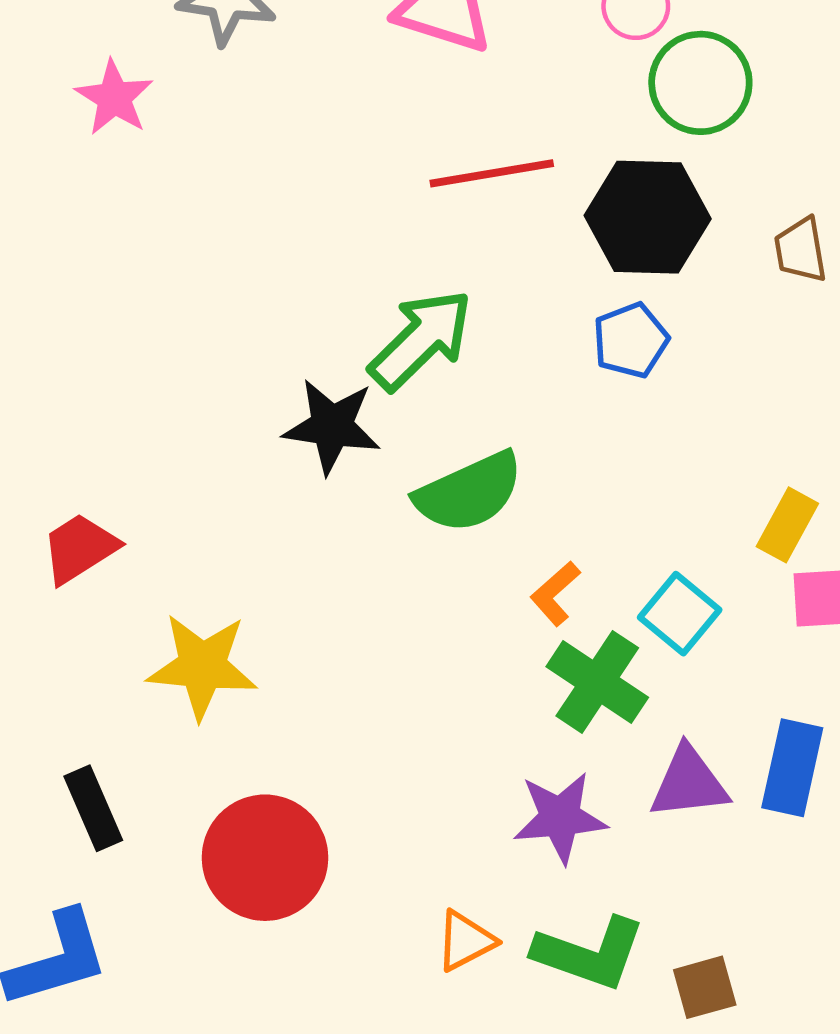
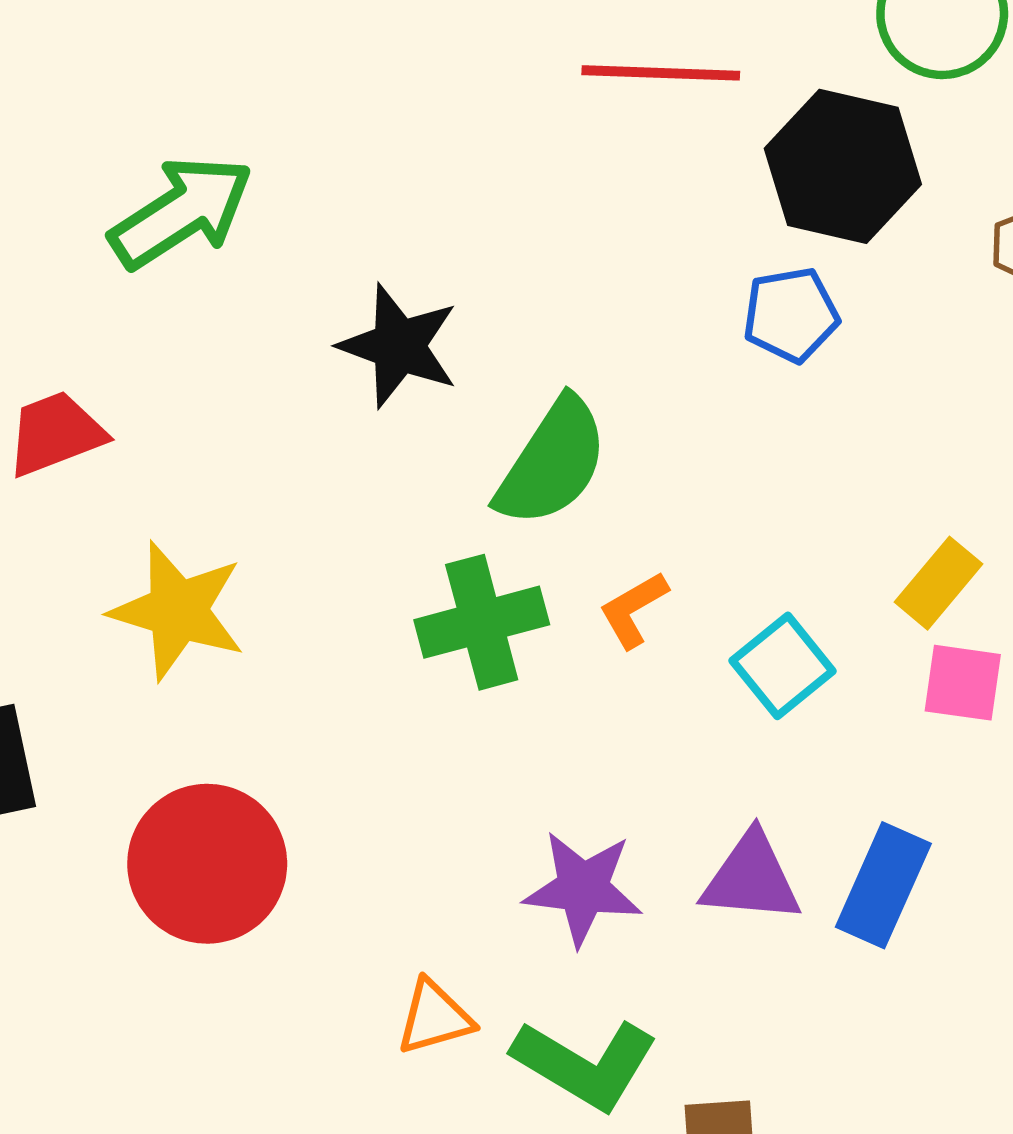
green arrow: (421, 340) -> (181, 212), moved
green semicircle: (469, 492) -> (552, 462), turned -44
green cross: (597, 682) -> (482, 622), moved, turned 30

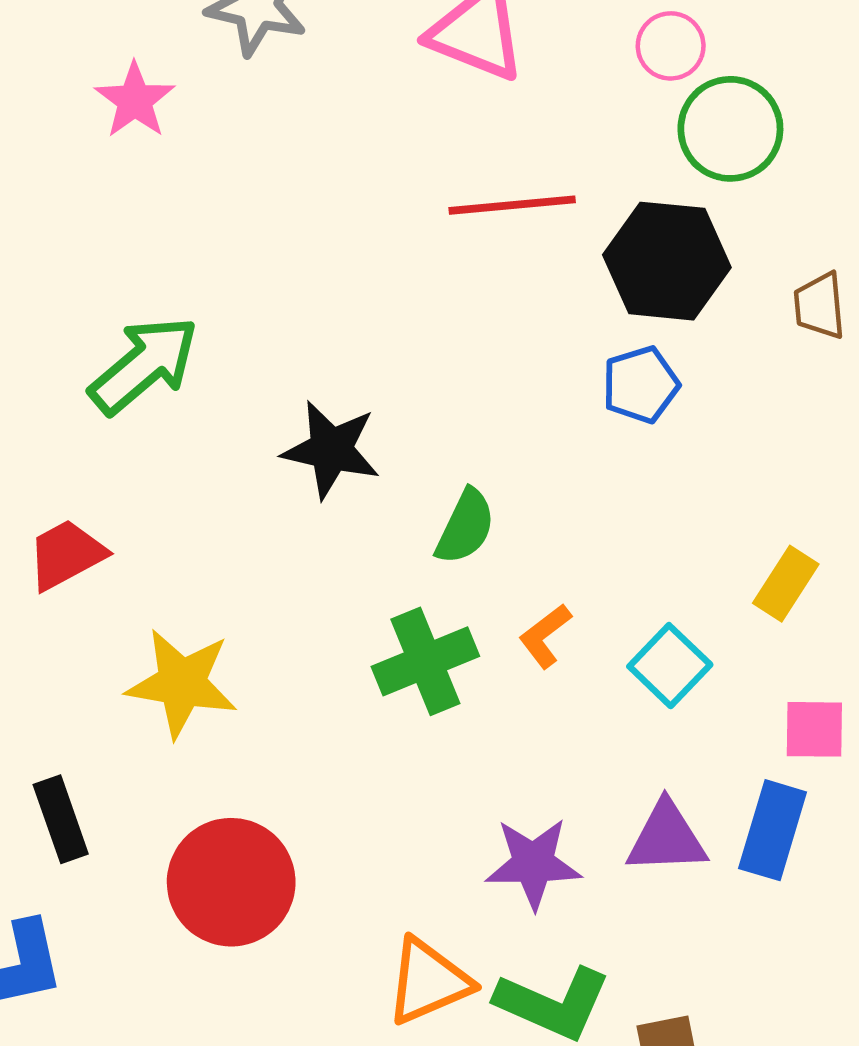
green semicircle: (552, 462) -> (465, 527), size x0.7
pink square: (963, 683) -> (814, 729), moved
orange triangle: (435, 1017) -> (428, 981), size x1.4

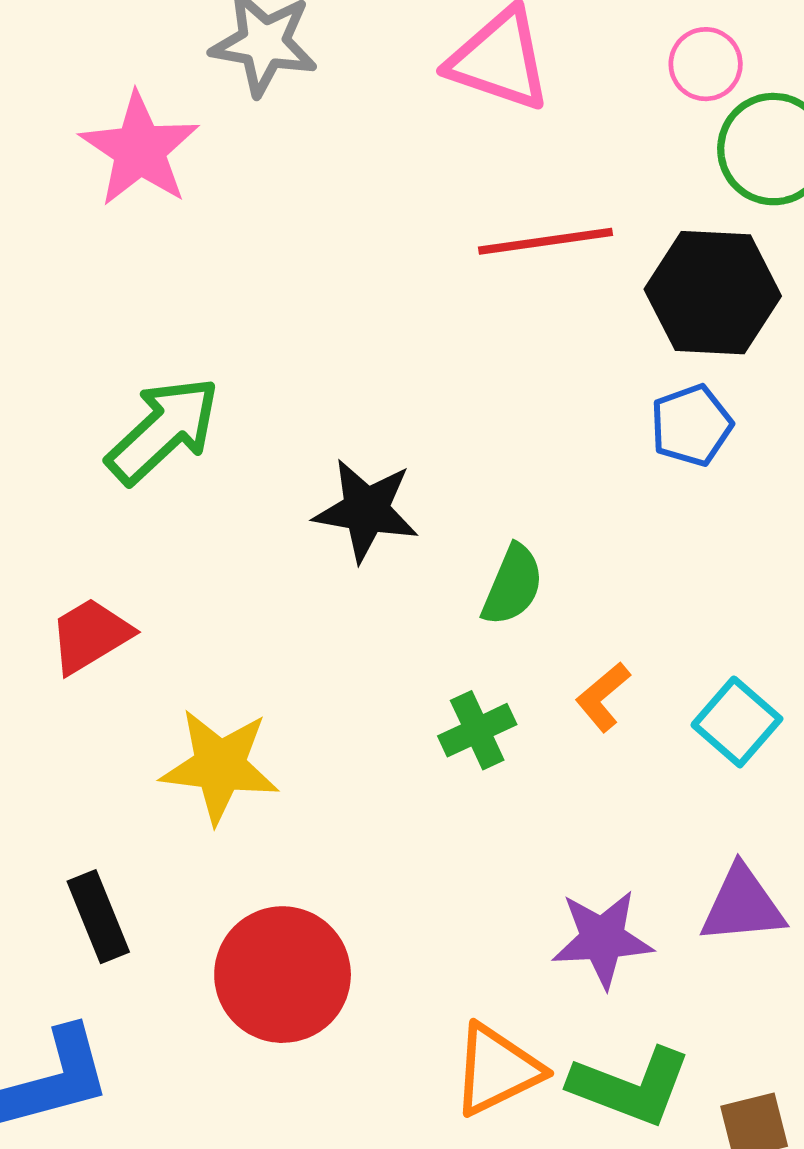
pink star: (135, 100) -> (140, 150), size x1.4
green cross: (425, 661) -> (477, 730), size x0.7

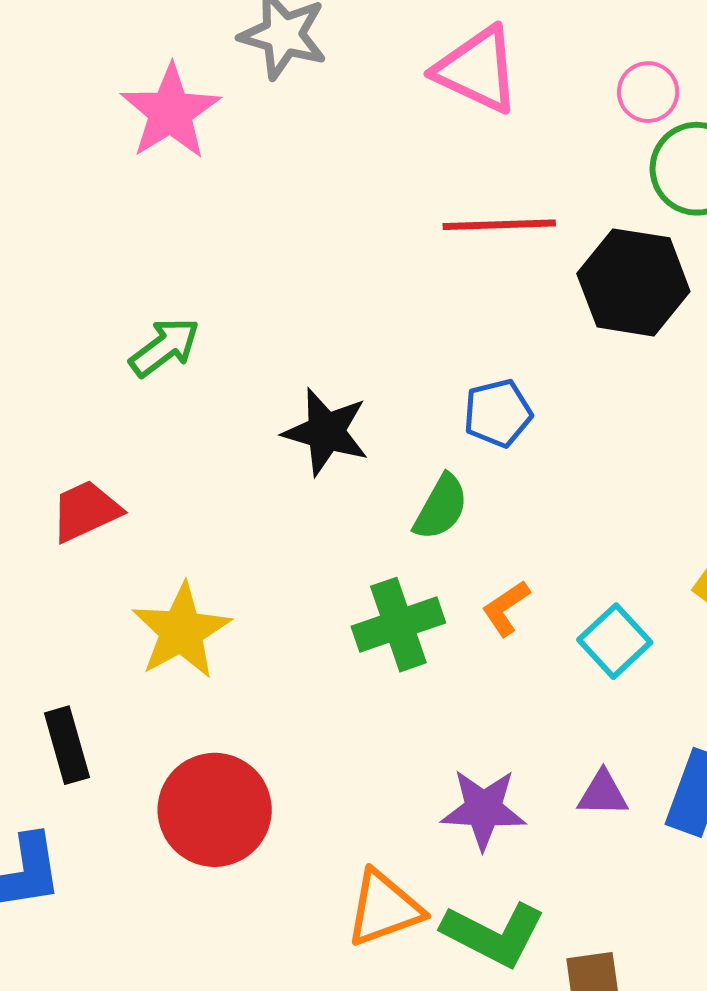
blue pentagon: (691, 425) -> (498, 413), moved
green arrow: (163, 430) -> (165, 347), size x0.7
green cross: (477, 730) -> (398, 625), size x1.4
yellow star: (220, 766) -> (181, 631), turned 30
purple triangle: (742, 905) -> (603, 794), size x0.7

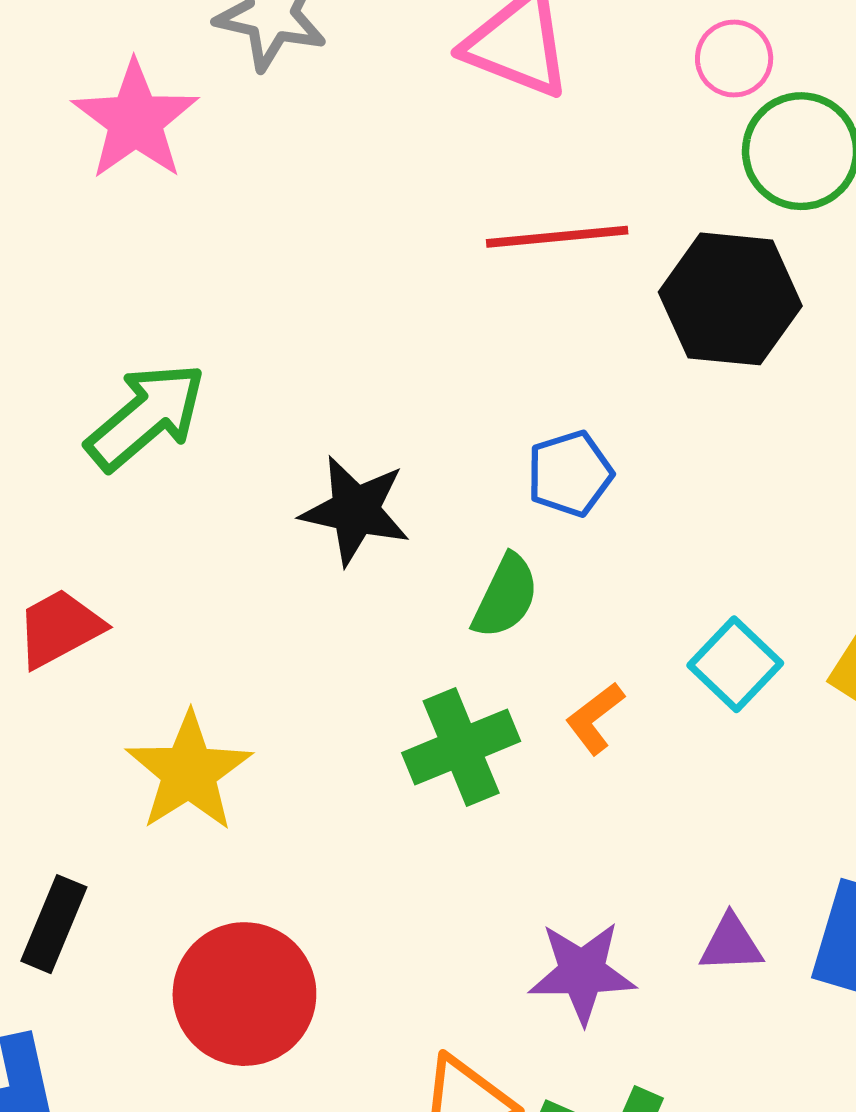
green arrow: (165, 347) -> (146, 416), size x1.4
cyan square: (615, 641) -> (735, 664), moved
black rectangle: (67, 745) -> (54, 924), turned 42

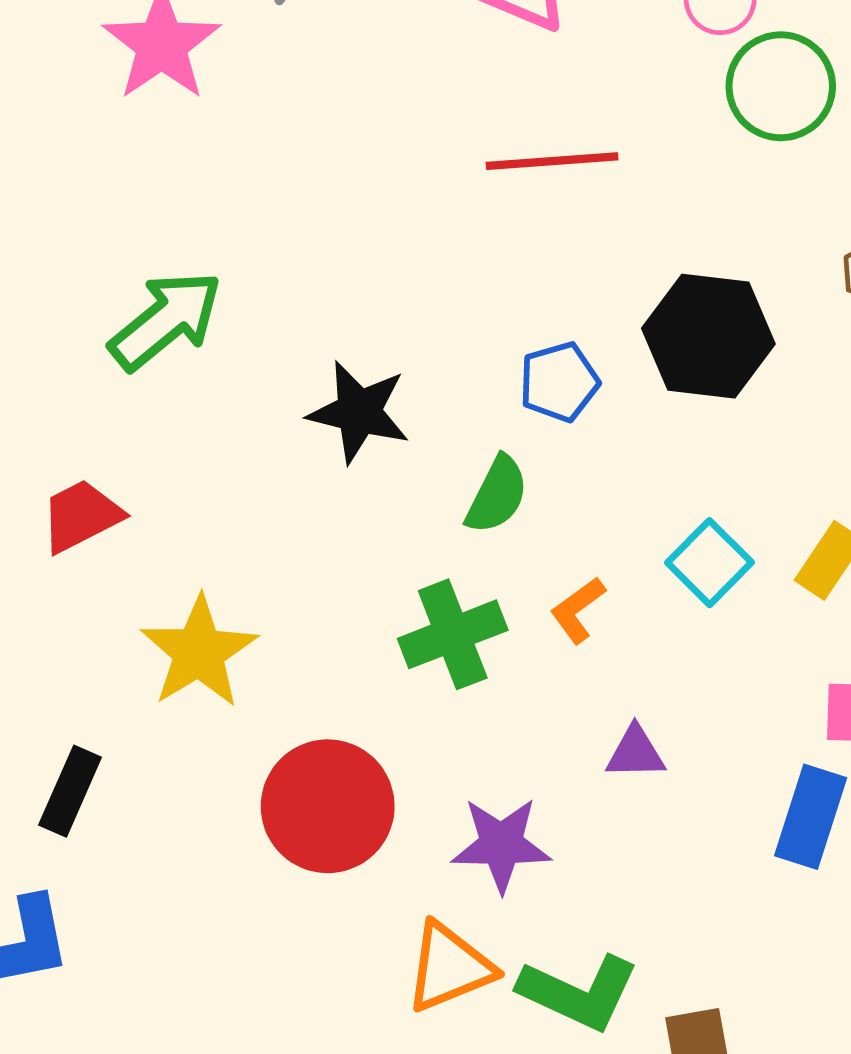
black hexagon: (730, 299) -> (708, 336), moved
purple triangle: (731, 944) -> (635, 753), moved
purple star: (582, 972) -> (501, 845), moved
red circle: (244, 994) -> (328, 806), moved

